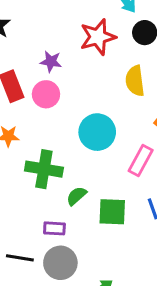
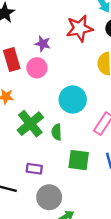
green cross: (44, 169) -> (30, 124), turned 36
green semicircle: (76, 196) -> (57, 132), moved, turned -56
gray circle: (60, 263) -> (49, 197), moved

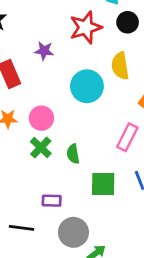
pink circle: (37, 68) -> (41, 118), moved
cyan circle: (73, 99) -> (87, 86), moved
green cross: (30, 124) -> (41, 148), size x0.7

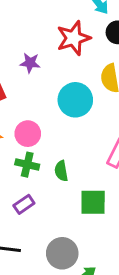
green cross: (41, 148) -> (27, 165), turned -30
purple rectangle: (52, 201) -> (24, 204), moved, turned -36

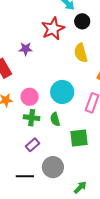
cyan circle: (75, 100) -> (62, 92), moved
gray circle: (62, 253) -> (53, 167), moved

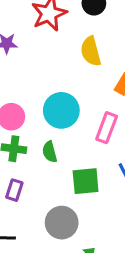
purple rectangle: (33, 145) -> (14, 190), turned -32
gray circle: (53, 167) -> (62, 223), moved

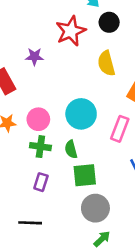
green square: (86, 181) -> (85, 175), moved
gray circle: (62, 223) -> (95, 208), moved

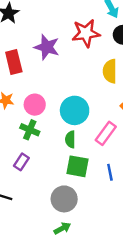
purple star: (34, 57) -> (47, 47), size x1.5
green semicircle: (71, 149) -> (70, 139), moved
green square: (85, 175) -> (78, 166), moved

